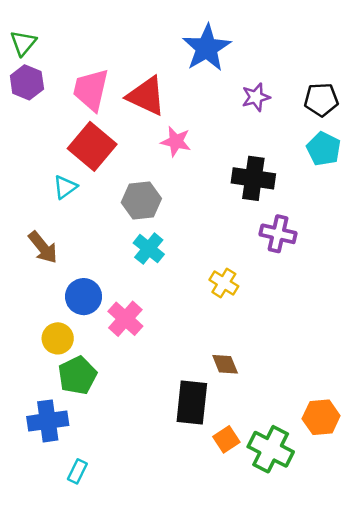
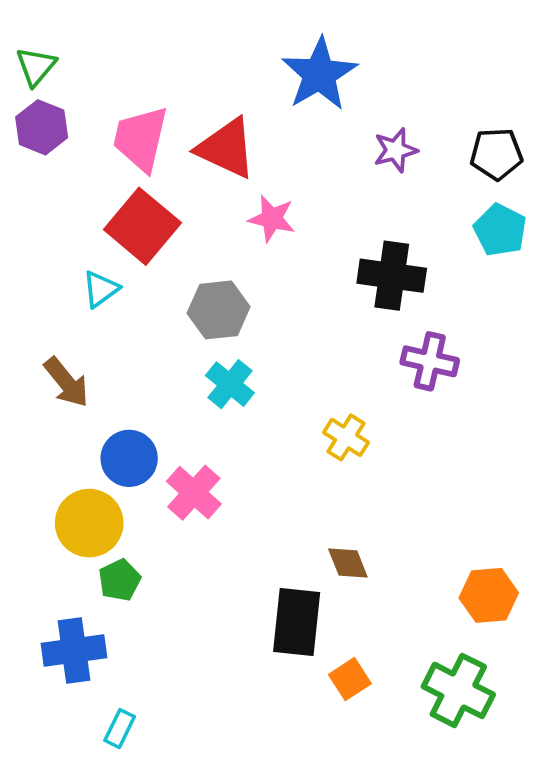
yellow circle: (58, 338) -> (89, 523), size x1.4
green pentagon: (77, 375) -> (120, 580), size x0.7
orange hexagon: (321, 417) -> (489, 595), moved
green cross: (271, 449) -> (458, 690), moved

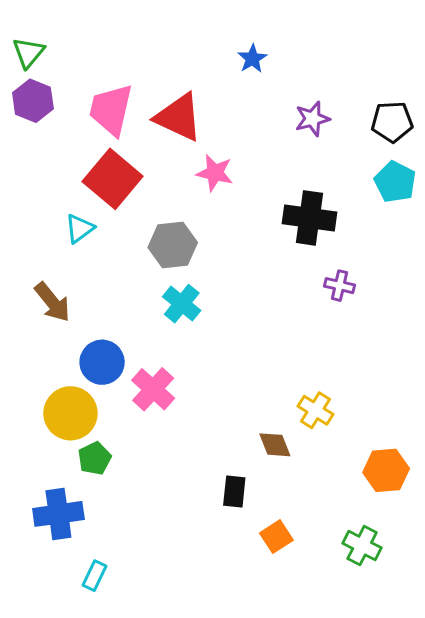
blue star: (319, 74) -> (252, 59), size x0.5
purple cross: (430, 361) -> (339, 286), size x0.7
yellow cross: (346, 437) -> (315, 410), moved
black rectangle: (297, 622) -> (234, 491), size x0.6
green cross: (458, 690) -> (362, 546), size x0.7

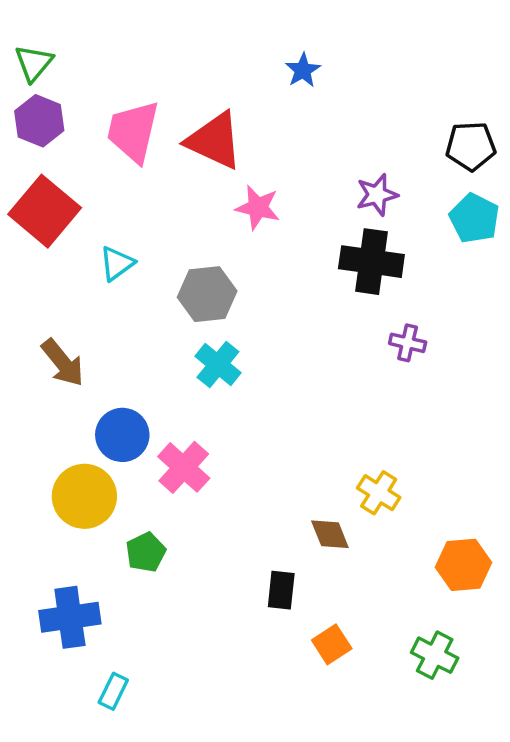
purple star: (312, 119) -> (377, 195), moved
red square: (113, 179) -> (45, 211), moved
cyan triangle: (79, 228) -> (117, 263), moved
green pentagon: (95, 458) -> (146, 552), moved

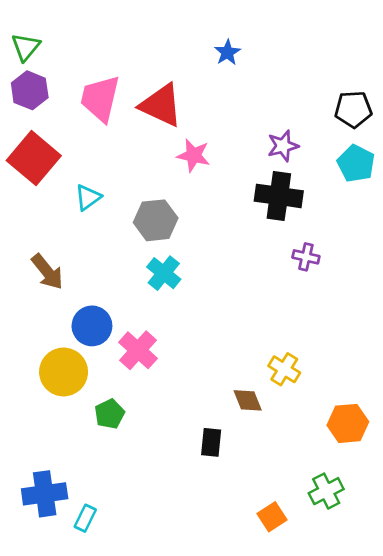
blue cross: (70, 617) -> (45, 494), moved
orange square: (332, 644) -> (272, 517), moved
green cross: (435, 655) -> (326, 491), turned 36

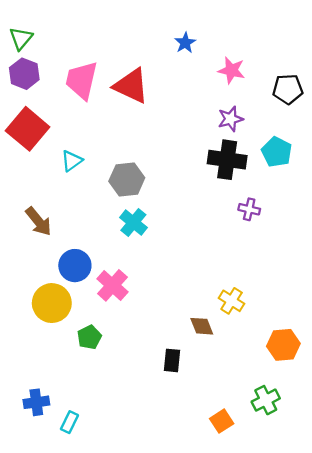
pink star: (194, 155) -> (232, 70), moved
cyan pentagon: (356, 163) -> (277, 152), moved
blue cross: (45, 494) -> (36, 402), size x0.7

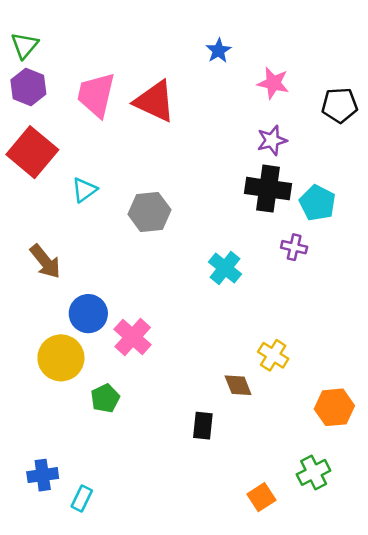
cyan pentagon: (277, 152) -> (317, 203), moved
cyan cross: (133, 223) -> (225, 268), moved

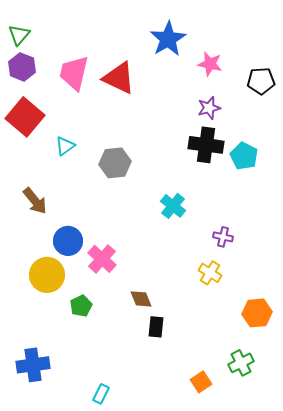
blue star: (219, 51) -> (168, 39), size x1.8
purple cross: (294, 247) -> (223, 237), moved
brown diamond: (238, 385) -> (141, 299), moved
blue cross: (43, 475) -> (33, 365), size x1.4
cyan rectangle: (82, 499) -> (101, 394), moved

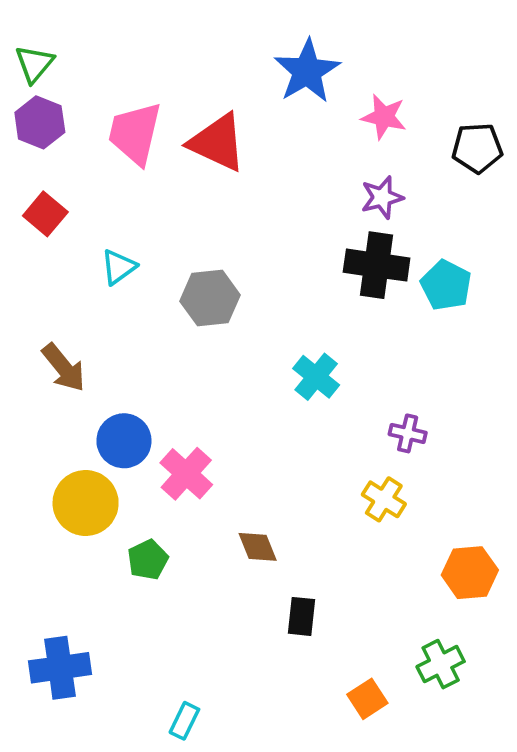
red square: (25, 117) -> (45, 214), size x0.6
black rectangle: (156, 327) -> (302, 616), moved

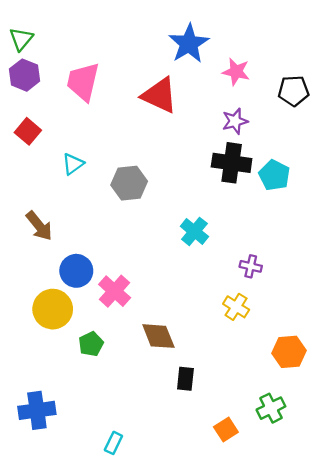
red triangle: (217, 142) -> (160, 95), moved
brown diamond: (258, 547) -> (158, 336), size x1.4

